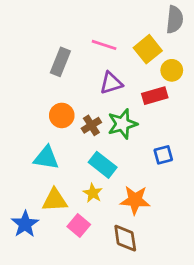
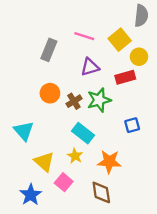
cyan triangle: (46, 158) -> (24, 131), moved, turned 40
yellow triangle: (55, 200) -> (44, 162), turned 45
blue star: (25, 224) -> (31, 195), moved

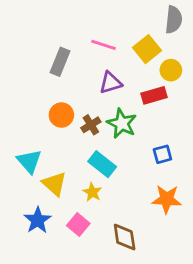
green star: (99, 100) -> (122, 123), turned -30
yellow triangle: (44, 162) -> (54, 184), moved
orange star: (109, 162) -> (167, 199), moved
blue star: (31, 195) -> (38, 220), moved

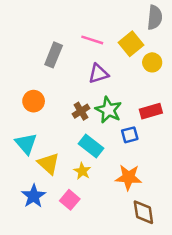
red rectangle: (154, 95) -> (151, 111), moved
orange circle: (61, 115) -> (34, 101), moved
blue square: (162, 154) -> (130, 135), moved
orange star: (167, 199) -> (128, 177), moved
brown diamond: (125, 237) -> (143, 212), moved

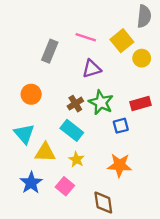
cyan rectangle: (91, 146) -> (72, 130), moved
yellow triangle: (49, 164) -> (45, 152), turned -40
brown diamond: (143, 212) -> (103, 203), moved

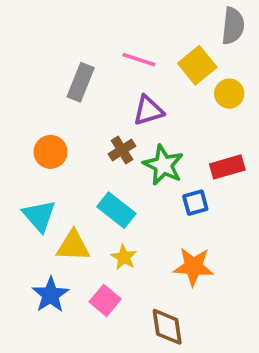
brown cross: (75, 104) -> (122, 150), moved

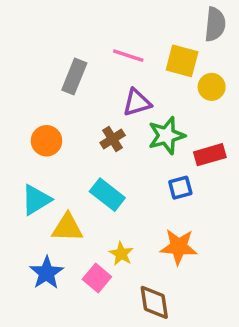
yellow square: (197, 65) -> (182, 61), turned -36
green star: (163, 165) -> (166, 136), moved, turned 30
cyan triangle: (39, 216) -> (36, 200), turned 40
yellow star: (124, 257) -> (121, 254), moved

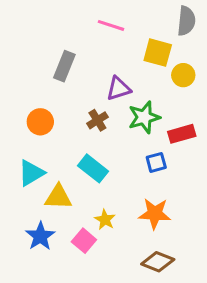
pink line: (128, 56) -> (111, 25), moved
brown diamond: (154, 302) -> (158, 262), moved, turned -60

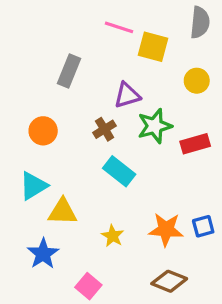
yellow square: (158, 53) -> (153, 47), moved
blue square: (156, 162) -> (203, 226), moved
cyan rectangle: (93, 168) -> (119, 171), moved
pink square: (84, 241) -> (88, 286), moved

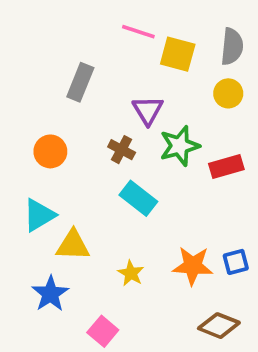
gray semicircle: (200, 22) -> (232, 47), moved
purple triangle: (127, 95) -> (148, 110), turned -44
brown cross: (105, 129) -> (122, 150), turned -30
brown diamond: (169, 281) -> (219, 326), moved

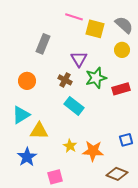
gray semicircle: (232, 47) -> (124, 25), turned -54
orange star: (193, 266) -> (93, 151), moved
pink square: (103, 331) -> (55, 177), turned 35

